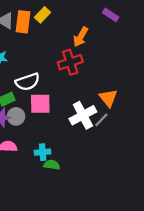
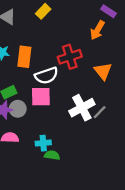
orange rectangle: (23, 22) -> (24, 57), moved
orange arrow: (81, 37) -> (97, 30), moved
white semicircle: (28, 82) -> (46, 76), moved
orange triangle: (108, 98) -> (103, 71), moved

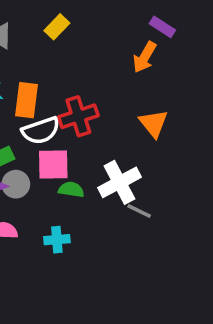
red cross: (70, 57) -> (78, 116), moved
white semicircle: (46, 76) -> (41, 131), moved
gray line: (100, 112) -> (139, 211), moved, turned 72
green semicircle: (52, 155) -> (71, 190), moved

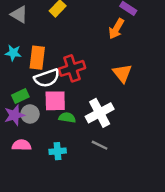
gray line: (139, 211) -> (100, 145), moved

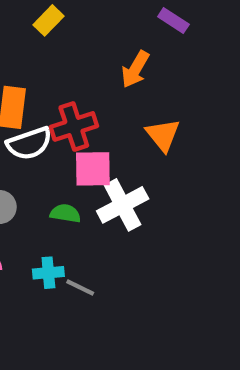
orange arrow: (116, 29) -> (135, 69), moved
pink square: (55, 101) -> (93, 169), moved
gray line: (100, 145) -> (80, 288), moved

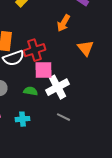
orange triangle: (163, 135) -> (86, 48), moved
gray line: (80, 288) -> (64, 117), moved

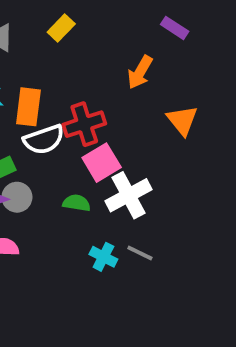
pink square: (44, 70) -> (102, 163), turned -30
cyan cross: (22, 119) -> (103, 257), moved, turned 32

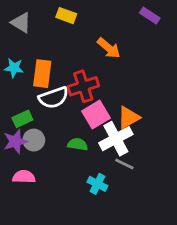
yellow rectangle: (61, 28) -> (66, 16), turned 66
orange arrow: (140, 72) -> (109, 48), moved, turned -80
orange triangle: (182, 120) -> (129, 117), moved, turned 40
gray line: (140, 253) -> (124, 164), moved

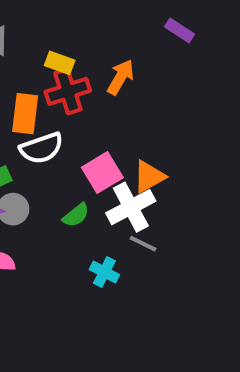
yellow rectangle: (66, 16) -> (60, 63), moved
orange arrow: (109, 48) -> (121, 77), turned -100
red cross: (83, 86) -> (68, 91), moved
green semicircle: (78, 144) -> (76, 215), turned 132

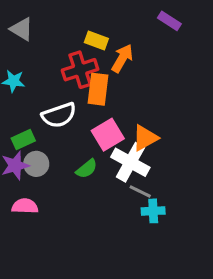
yellow rectangle: (60, 63) -> (96, 40), moved
orange rectangle: (25, 114) -> (98, 89), moved
white cross: (131, 207) -> (130, 162), turned -33
cyan cross: (104, 272) -> (153, 211), moved, turned -30

